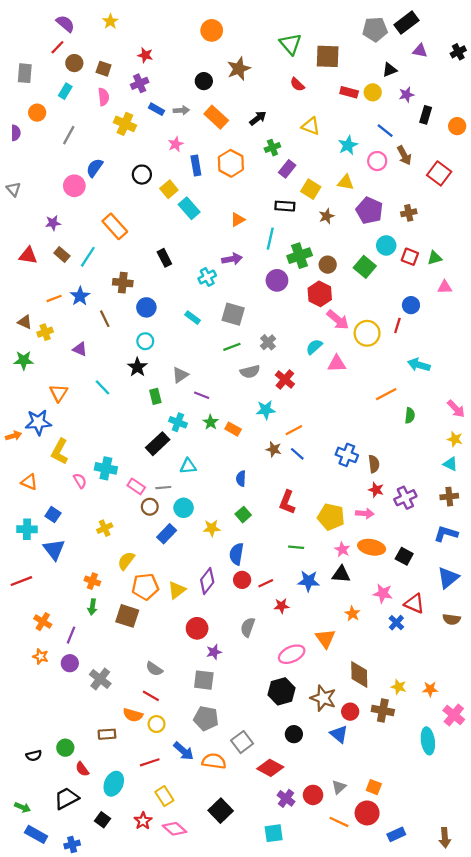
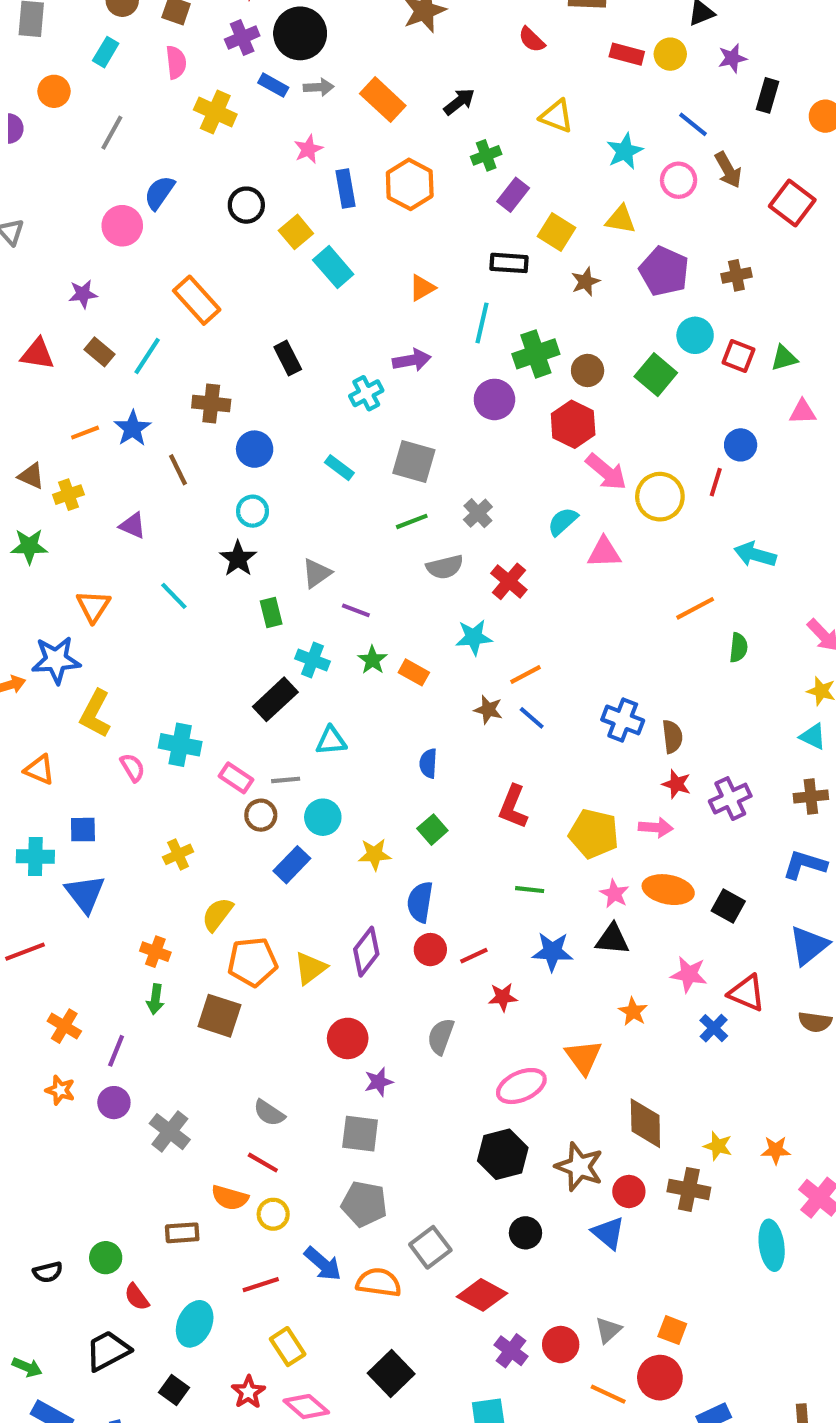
black circle: (204, 81) -> (300, 33), moved, size x1.6
blue square: (53, 515) -> (83, 830), turned -35

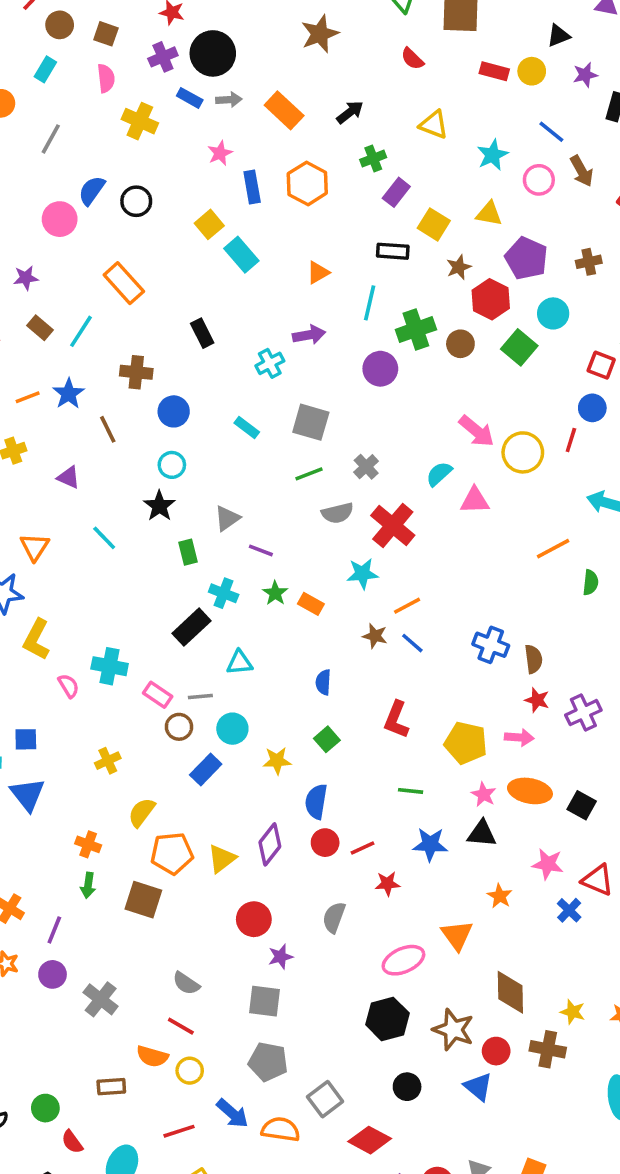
black circle: (246, 205) -> (136, 201), moved
red square: (738, 356) -> (601, 365), moved
red hexagon: (573, 424) -> (491, 299), moved
red cross: (509, 581) -> (393, 525), size x1.4

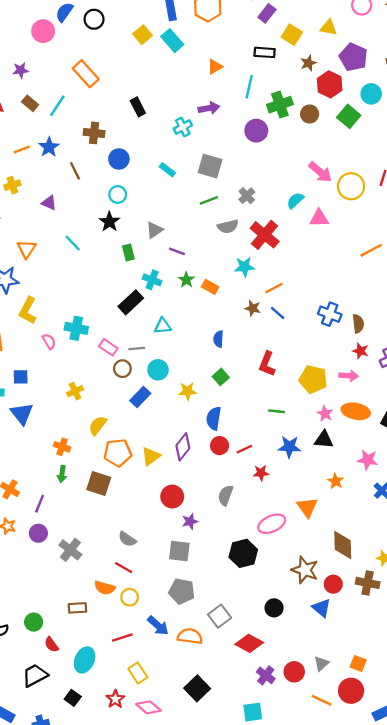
cyan rectangle: (241, 255) -> (172, 41), moved
black hexagon: (387, 1019) -> (243, 553), moved

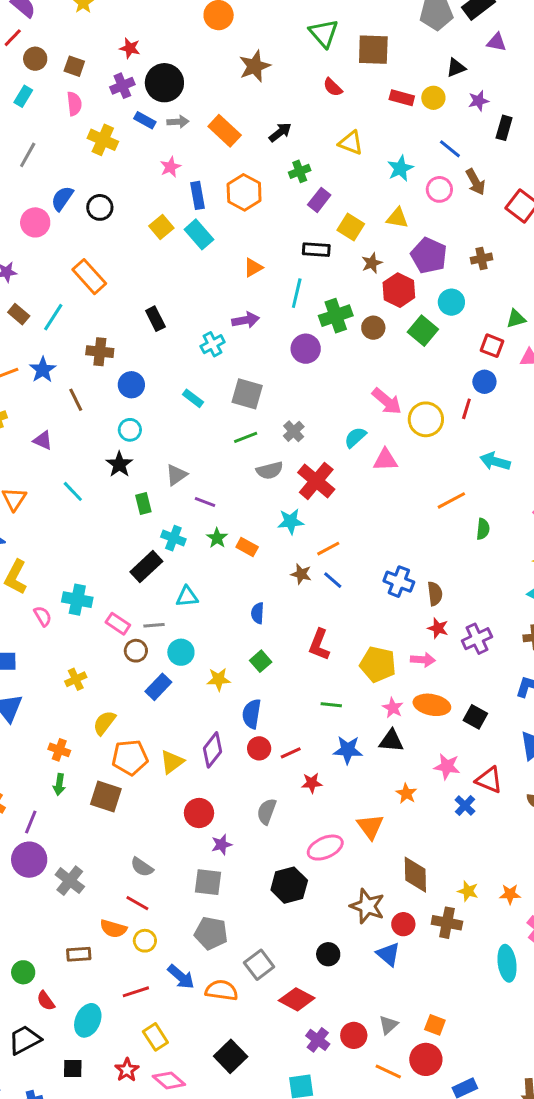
purple circle: (38, 533) -> (29, 860), size x1.5
black square: (73, 698) -> (73, 1068), turned -35

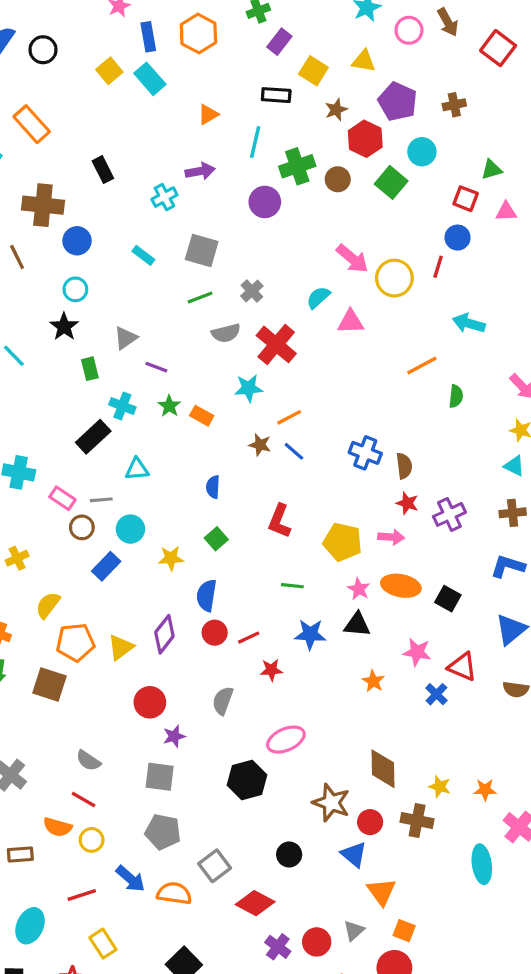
brown cross: (100, 352) -> (43, 205), size x1.4
orange triangle: (370, 827) -> (381, 892), moved

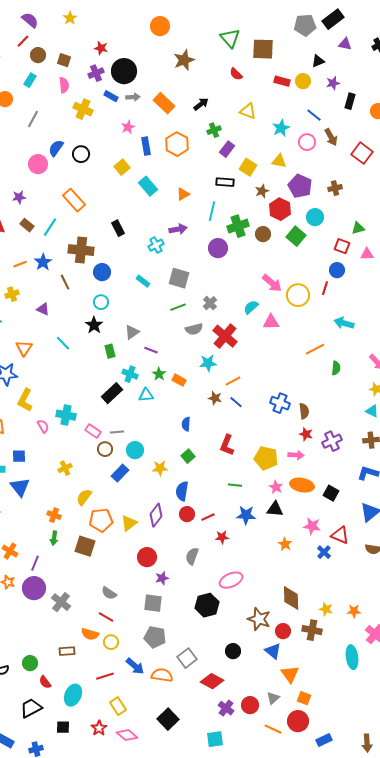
cyan rectangle: (150, 79) -> (148, 186), moved
cyan triangle: (137, 469) -> (146, 395), moved

